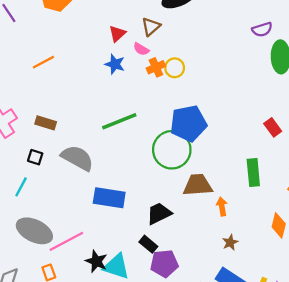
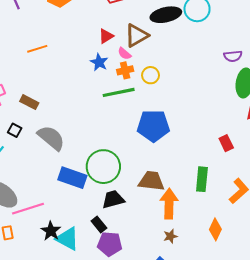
brown triangle: (151, 27) -> (137, 35), size x1.4
orange cross: (156, 67) -> (125, 70), moved
green line: (119, 121) -> (119, 92), moved
green circle: (172, 150) -> (103, 167), moved
orange arrow: (222, 206) -> (169, 204), size x1.8

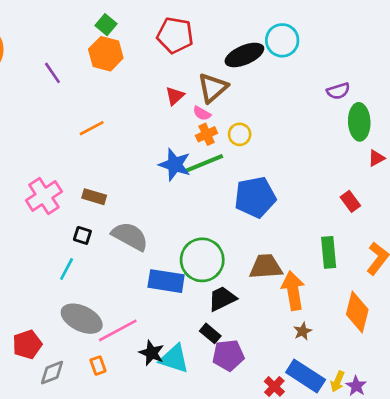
blue star: (99, 62) -> (175, 165), moved, size x1.4
orange diamond: (215, 229) -> (357, 312), size x1.4

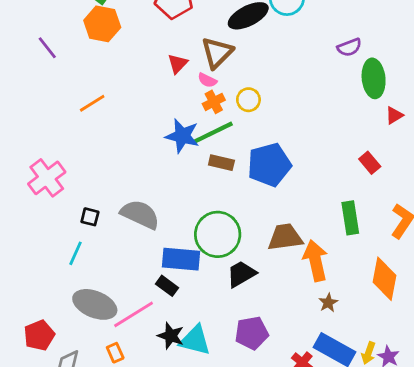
brown rectangle: (94, 197) -> (221, 163), moved
black rectangle: (210, 333) -> (167, 286), moved

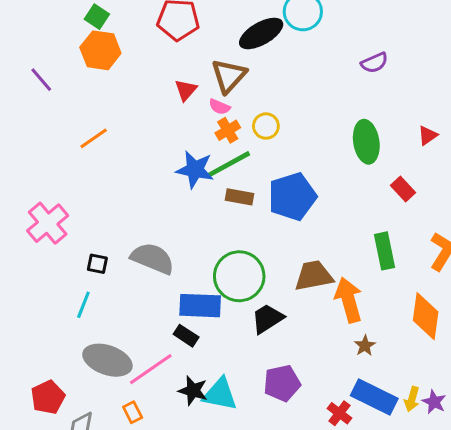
green ellipse: (374, 78) -> (366, 142), moved

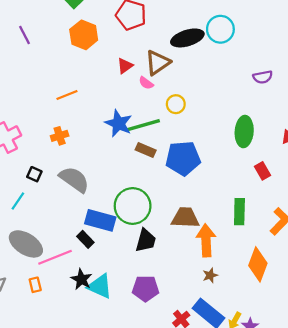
orange hexagon: (100, 50) -> (84, 35), moved
orange cross: (228, 130) -> (60, 136), moved
orange line: (94, 138) -> (67, 95), moved
black trapezoid: (267, 319) -> (146, 240), turned 125

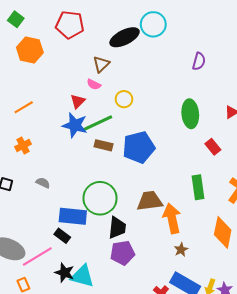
brown triangle: (158, 63) -> (101, 64), size x0.7
red triangle: (125, 66) -> (78, 101), moved
purple semicircle: (263, 77) -> (199, 61), turned -54
gray semicircle: (74, 179) -> (43, 183), size x0.5
purple pentagon: (146, 288) -> (123, 253), moved

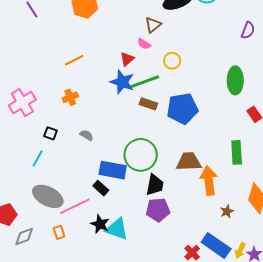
brown star: (181, 250) -> (227, 211), moved

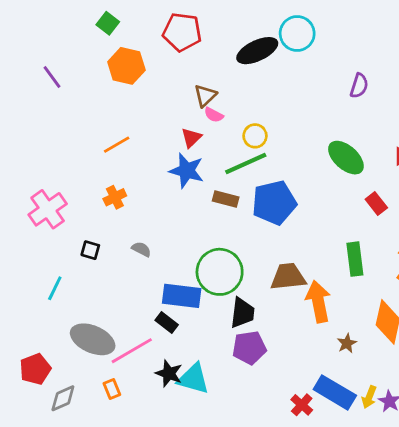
brown triangle: (153, 25) -> (205, 96), moved
green ellipse: (235, 80) -> (346, 158), turned -44
green line: (144, 82) -> (246, 164), moved
cyan line: (38, 158) -> (55, 288), moved

